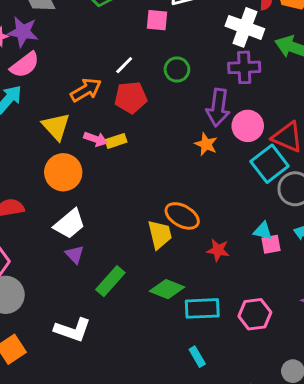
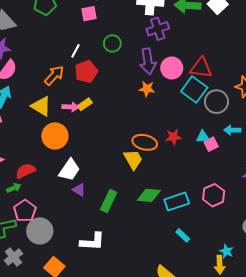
red star: (218, 250) -> (173, 137), moved

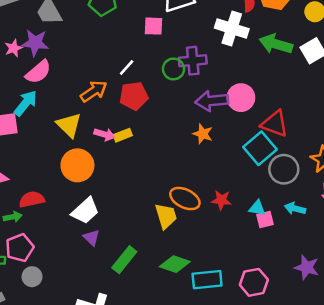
purple cross: (158, 29) -> (193, 61), moved
purple arrow: (148, 61) -> (212, 101), turned 80
pink circle: (172, 68) -> (241, 98), moved
gray circle: (40, 231) -> (32, 277), size x0.6

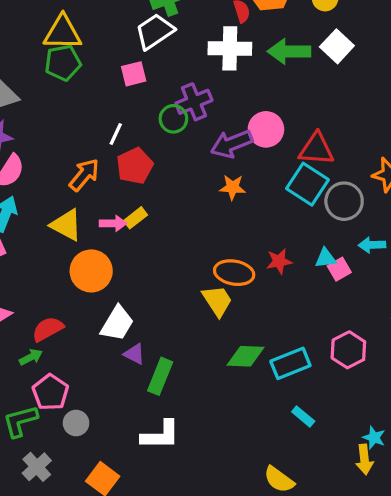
green rectangle: (124, 260) -> (160, 376), moved

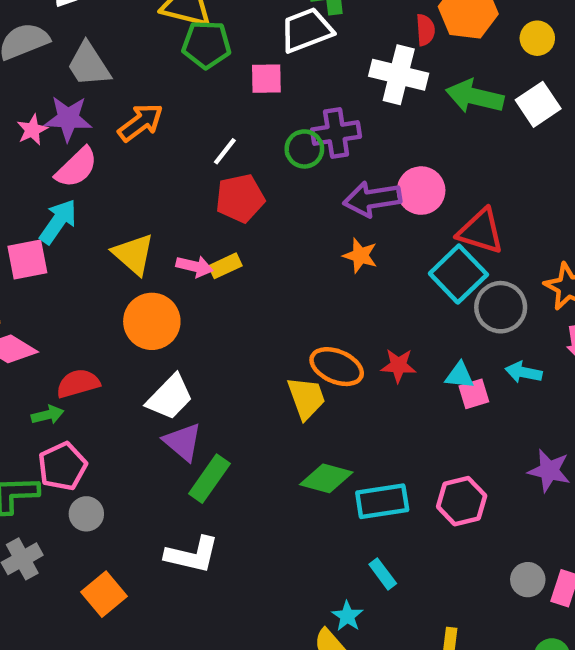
green pentagon: (63, 63) -> (206, 45), moved
orange arrow: (84, 175) -> (141, 122), moved
purple triangle: (134, 354) -> (183, 442), size x1.4
cyan star: (374, 438) -> (347, 616), moved

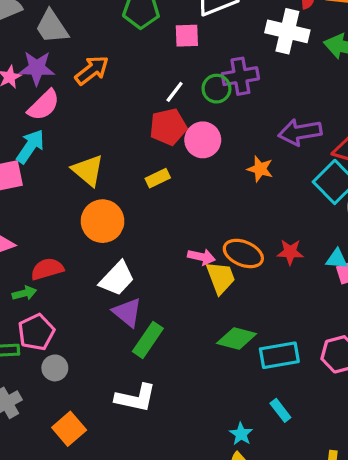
white line: (225, 151) -> (175, 92), moved
pink circle: (421, 191) -> (203, 140), moved
purple arrow: (372, 199) -> (300, 132), moved
pink arrow: (194, 266) -> (201, 257), moved
cyan star: (347, 616) -> (241, 434), moved

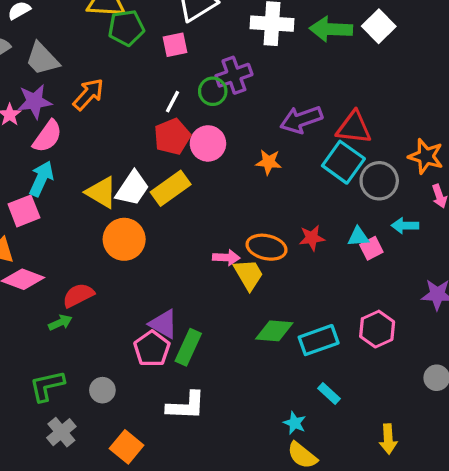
yellow rectangle: (158, 178) -> (171, 188), size x1.6
white trapezoid: (117, 279) -> (132, 188), moved
pink pentagon: (36, 332) -> (152, 349), moved

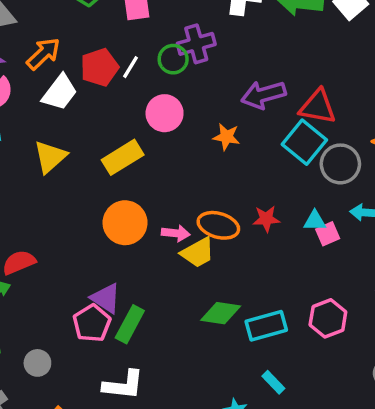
red pentagon: (172, 137) -> (99, 67), moved
white trapezoid: (132, 188) -> (60, 92), moved
yellow triangle: (101, 192) -> (50, 157), turned 44
orange circle: (124, 239) -> (125, 223), moved
yellow trapezoid: (248, 274) -> (198, 253), turned 88

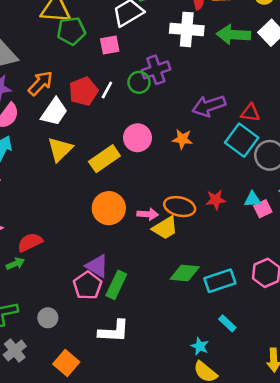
red triangle: (318, 107) -> (250, 113), size x0.7
pink circle: (165, 113) -> (137, 138), moved
yellow triangle: (50, 157) -> (60, 149), moved

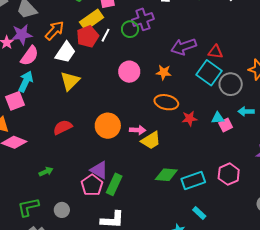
yellow rectangle: (104, 159) -> (92, 20), moved
orange ellipse: (180, 207) -> (166, 102), moved
red semicircle: (30, 242) -> (63, 127), moved
green arrow: (15, 264) -> (46, 172), moved

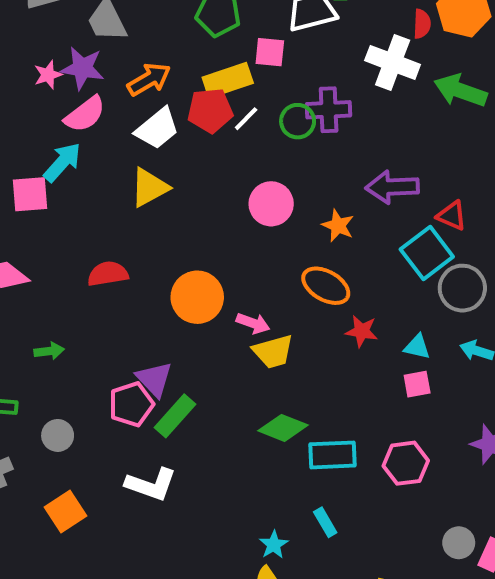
pink square: (226, 125) -> (417, 384), moved

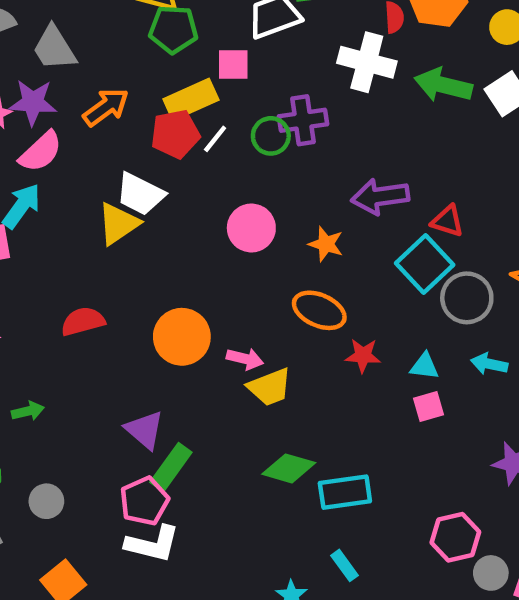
white trapezoid: (157, 129) -> (140, 194), moved, turned 72
pink pentagon: (131, 404) -> (144, 501), moved
pink hexagon: (406, 463) -> (455, 537), moved

